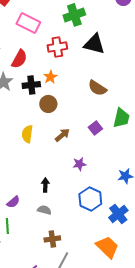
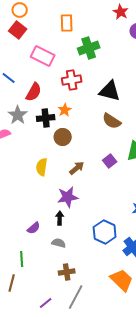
black triangle: (94, 44) -> (110, 91), moved
purple star: (79, 164) -> (68, 197), moved, size x1.5
purple semicircle: (13, 202) -> (34, 228), moved

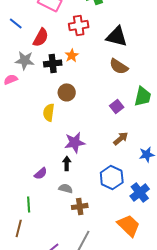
gray star: (18, 115) -> (25, 60), turned -30
brown circle: (63, 137) -> (67, 92), moved
brown arrow: (77, 168) -> (121, 138), moved
brown cross: (67, 272) -> (80, 206), moved

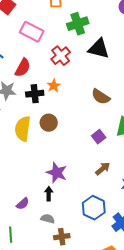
red cross: (79, 25) -> (61, 56), turned -30
black triangle: (117, 36) -> (99, 49), moved
yellow semicircle: (49, 112) -> (23, 129), moved, size x1.4
purple star: (75, 142) -> (57, 173), turned 30

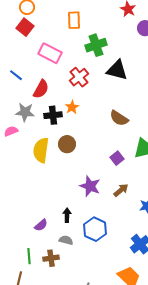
purple star: (57, 173) -> (90, 186), moved
blue hexagon: (94, 208) -> (95, 229), moved
brown cross: (62, 237) -> (51, 258), moved

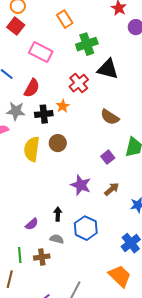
orange rectangle: (74, 20) -> (65, 19), turned -30
red cross: (79, 77) -> (79, 83), moved

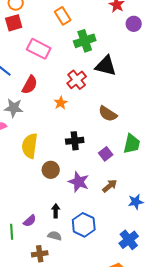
red square: (16, 26) -> (14, 23), turned 36
black cross: (44, 114) -> (75, 141), moved
brown circle: (58, 143) -> (51, 170), moved
green line: (20, 255) -> (12, 232), moved

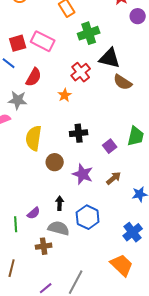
red square: (14, 23) -> (18, 43), moved
brown semicircle: (108, 114) -> (123, 82), moved
gray semicircle: (55, 236) -> (59, 228), size x1.5

